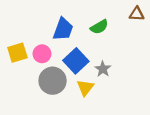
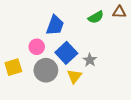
green semicircle: (99, 27) -> (96, 17), moved
yellow square: (17, 53) -> (13, 67), moved

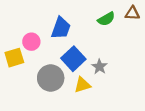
pink circle: (37, 47) -> (31, 42), moved
yellow square: (13, 67) -> (14, 58), moved
yellow triangle: (74, 76) -> (82, 85), turned 35

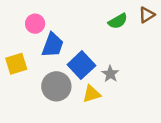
brown triangle: (132, 13) -> (147, 15), turned -35
blue trapezoid: (61, 28) -> (53, 45), moved
pink circle: (31, 42) -> (35, 24), moved

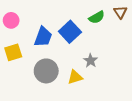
brown triangle: (147, 15) -> (120, 12), turned -32
pink circle: (35, 24) -> (11, 20), moved
blue square: (81, 65) -> (70, 32), moved

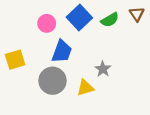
pink circle: (11, 20) -> (47, 23), moved
blue square: (70, 32) -> (79, 18), moved
blue trapezoid: (43, 37) -> (62, 51), moved

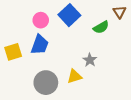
green semicircle: (110, 20) -> (101, 27), moved
blue trapezoid: (62, 51) -> (40, 45), moved
gray circle: (53, 81) -> (46, 83), moved

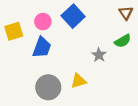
green semicircle: (101, 27) -> (123, 41), moved
yellow square: (13, 52) -> (14, 31), moved
gray star: (90, 60) -> (99, 55), moved

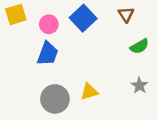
brown triangle: (126, 13) -> (126, 14), moved
yellow square: (14, 31) -> (16, 14), moved
gray star: (99, 55) -> (139, 85), moved

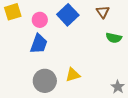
green semicircle: (139, 46) -> (114, 38), turned 42
gray star: (139, 85) -> (118, 87), moved

